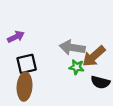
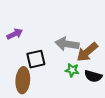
black square: (27, 64) -> (36, 59), moved
green star: (77, 67) -> (72, 70), moved

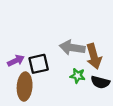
purple arrow: (15, 34) -> (16, 61), moved
brown arrow: (87, 52) -> (94, 56), turned -65

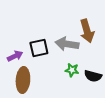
brown arrow: (94, 56) -> (87, 31), moved
black square: (39, 64) -> (39, 48), moved

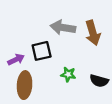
gray arrow: (67, 44) -> (63, 27), moved
green star: (72, 70) -> (68, 74), moved

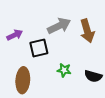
gray arrow: (63, 27) -> (59, 26), turned 145
purple arrow: (16, 59) -> (15, 35), moved

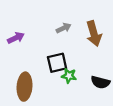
gray arrow: (59, 26) -> (64, 28), size x0.6
black square: (39, 48) -> (57, 63), moved

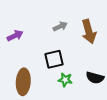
green star: (69, 76) -> (65, 80), moved

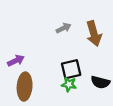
purple arrow: (15, 36) -> (16, 61), moved
black square: (54, 59) -> (71, 69), moved

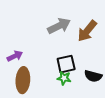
gray arrow: (64, 28) -> (59, 26), size x1.6
brown arrow: (94, 34) -> (87, 31), turned 55

